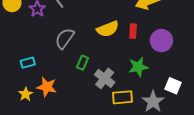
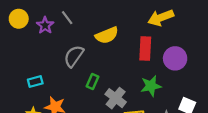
yellow semicircle: (108, 29) -> (107, 35), moved
red rectangle: (133, 31) -> (145, 48), size x1.5

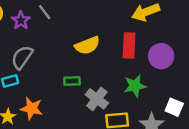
yellow semicircle: (107, 35) -> (87, 45), moved
gray semicircle: (74, 56) -> (22, 57), moved
green rectangle: (92, 82) -> (72, 81), turned 64

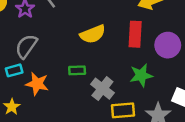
orange star: (32, 108) -> (37, 84), moved

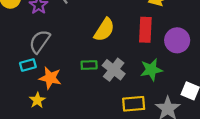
yellow semicircle: (93, 34) -> (104, 30), turned -35
gray cross: (102, 89) -> (114, 70), moved
yellow star: (12, 107) -> (37, 100), moved

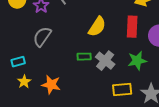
cyan rectangle: (28, 65) -> (18, 62), moved
orange star: (50, 78) -> (51, 85), moved
yellow star: (37, 100) -> (24, 82), moved

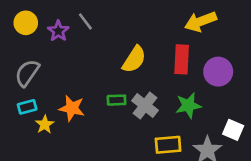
gray semicircle: (42, 37) -> (27, 73), moved
yellow star: (24, 82) -> (45, 124), moved
orange star: (51, 85) -> (72, 108), moved

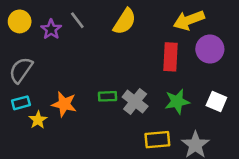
yellow semicircle: (134, 59) -> (125, 21), moved
purple circle: (218, 72) -> (210, 49), moved
white square: (233, 130) -> (216, 102), moved

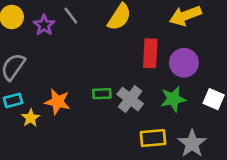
purple circle: (210, 49) -> (184, 63), moved
red rectangle: (170, 57) -> (150, 53), moved

